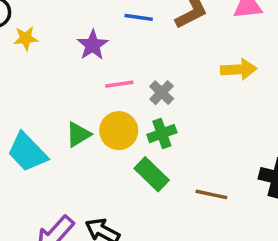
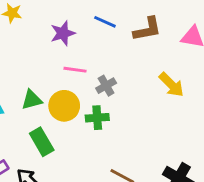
yellow arrow: (239, 69) -> (171, 85), turned 32
green rectangle: (152, 174) -> (42, 142), moved

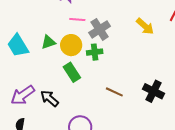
gray cross: (106, 86) -> (100, 29), size x1.5
green rectangle: (42, 142) -> (72, 72), moved

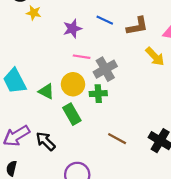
yellow arrow: (145, 26) -> (155, 56), moved
green triangle: (48, 42) -> (46, 91), moved, turned 42

